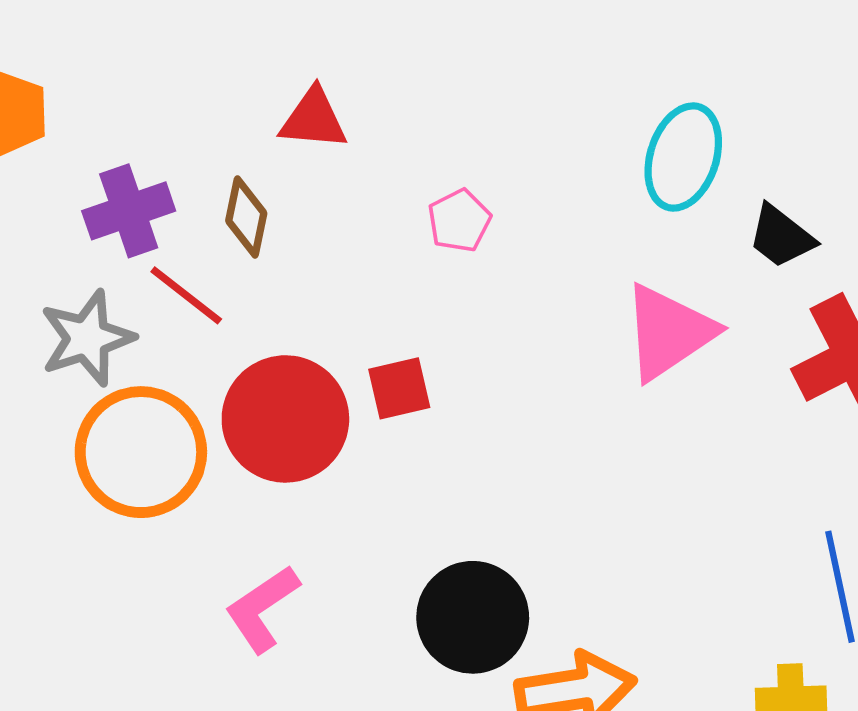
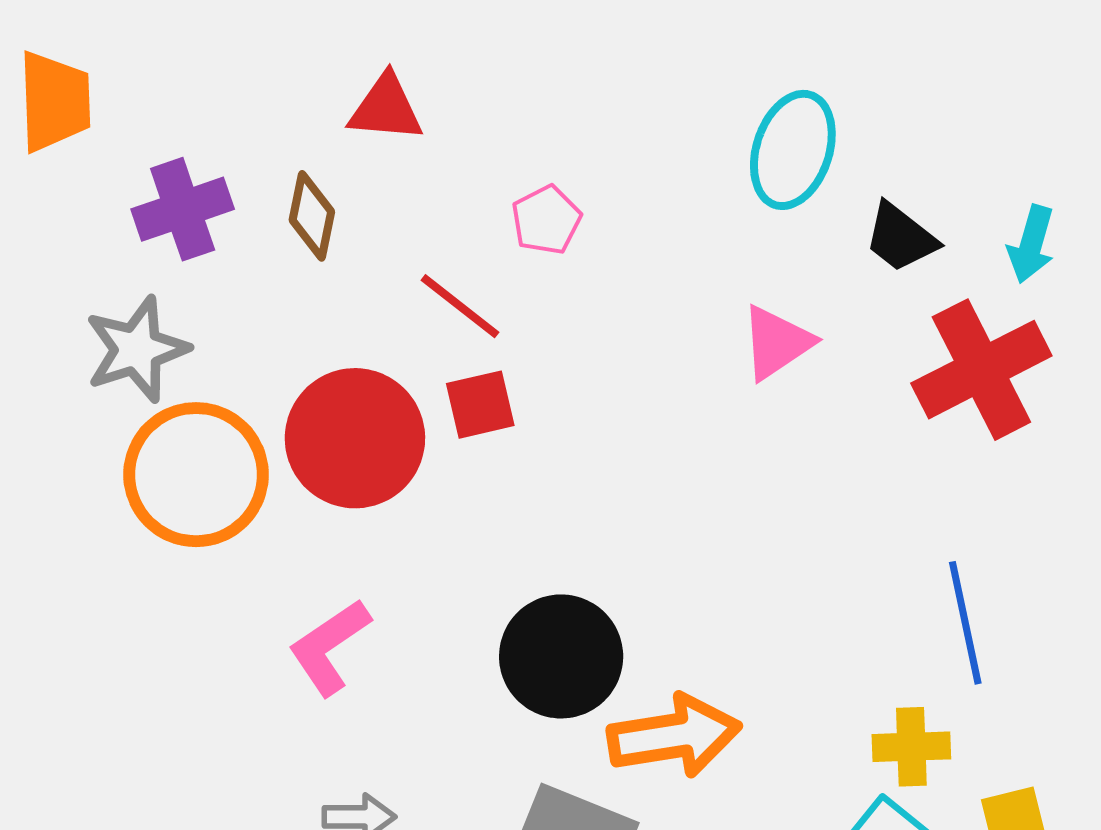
red line: (186, 295) -> (460, 306), moved
pink triangle: (669, 332) -> (777, 343), size x0.7

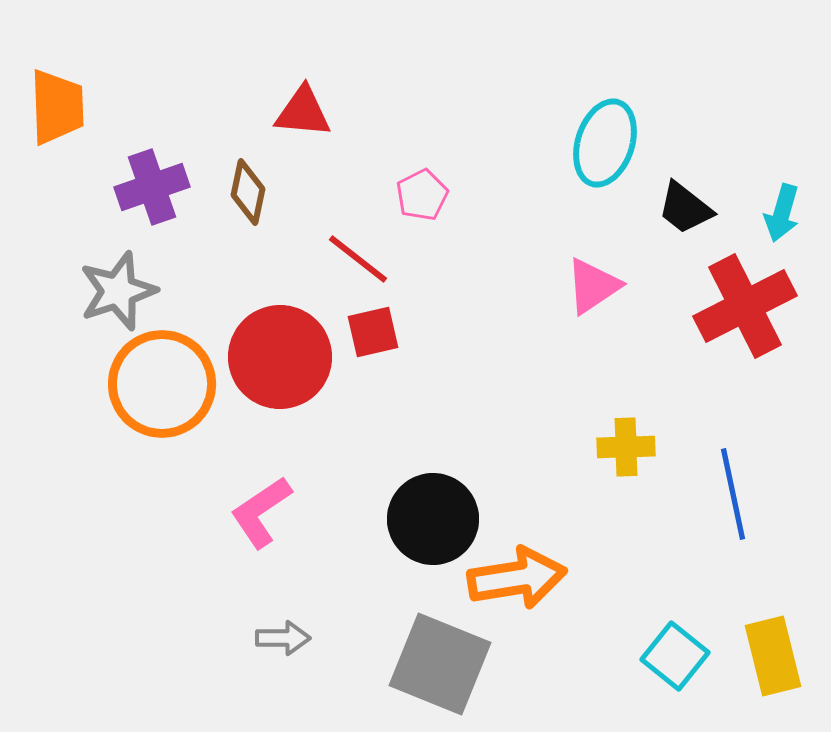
yellow cross: (911, 747) -> (626, 447), moved

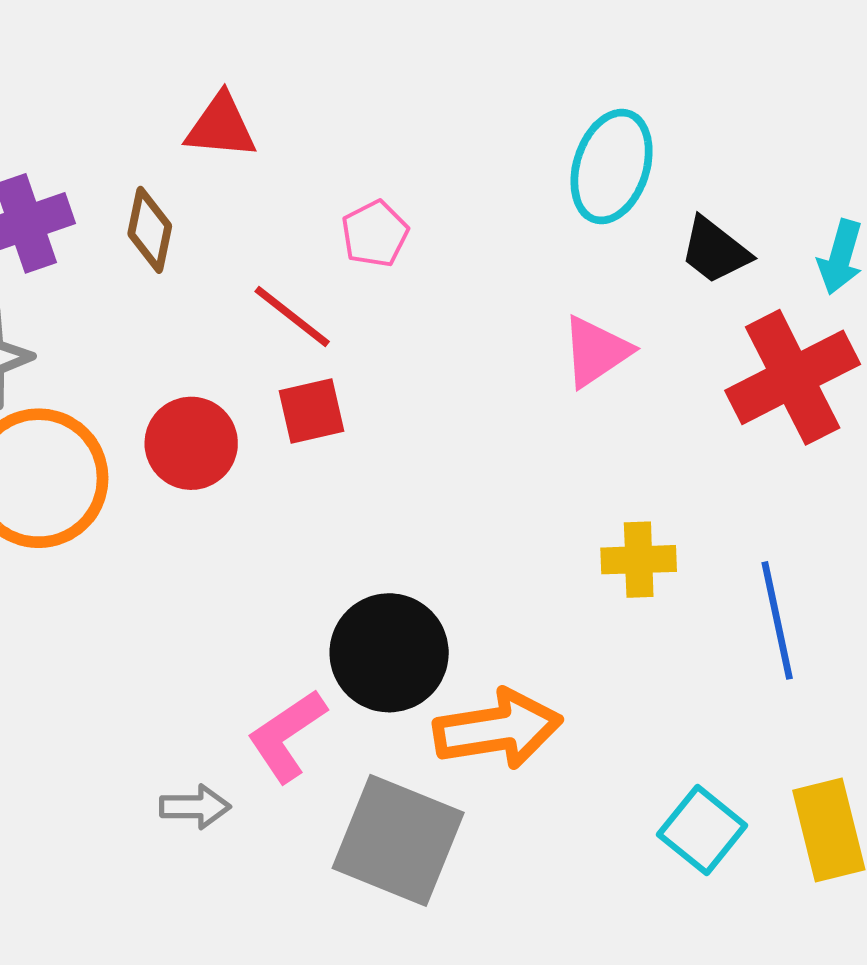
red circle: (280, 357) -> (191, 443), size x0.7
pink L-shape: (261, 512) -> (287, 736), moved

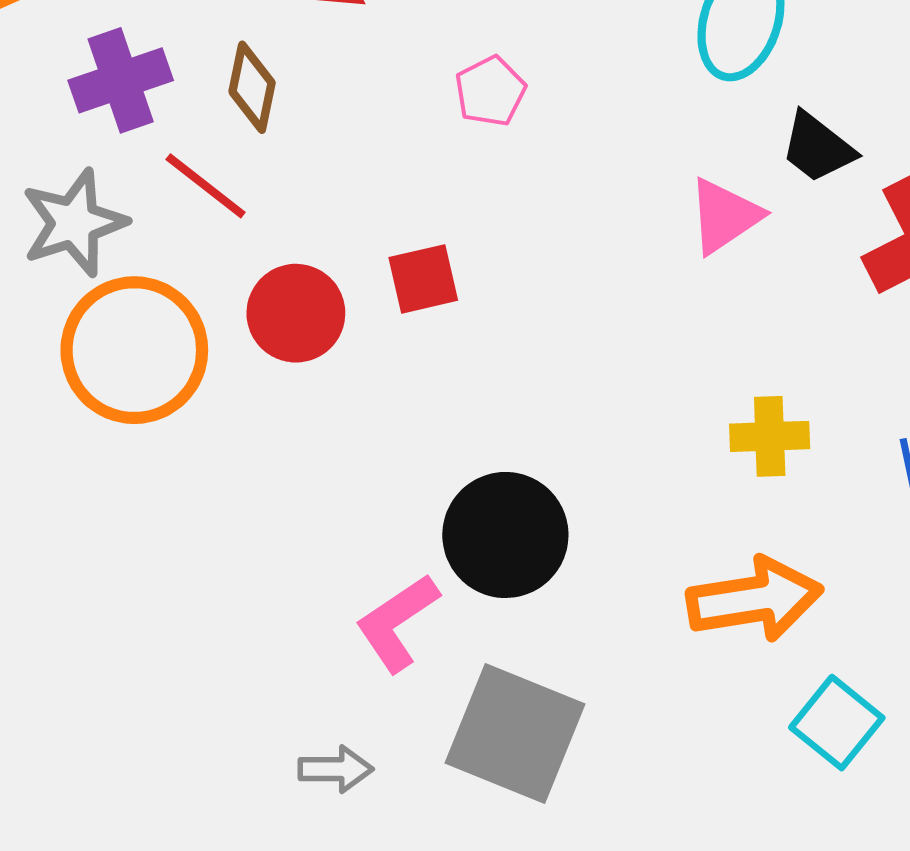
black trapezoid: (715, 251) -> (818, 147), moved
red line: (292, 317) -> (206, 186), moved
orange arrow: (498, 729) -> (755, 599), moved
gray arrow: (195, 807) -> (336, 769), moved

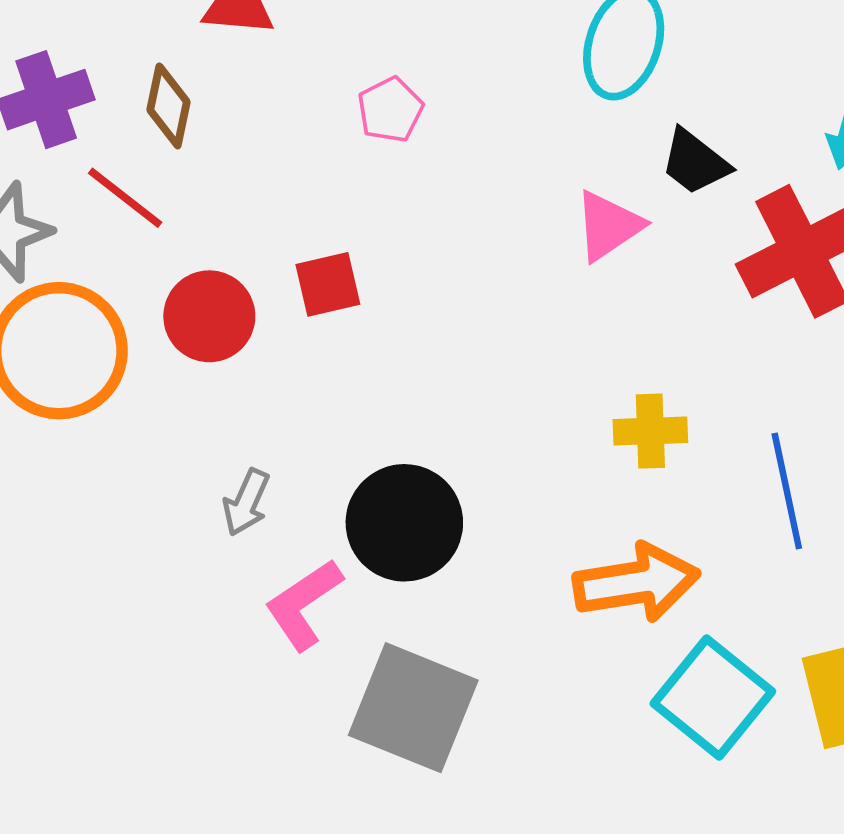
cyan square: (837, 723) -> (713, 697), size x1.4
gray arrow: (336, 769) -> (246, 502), moved, turned 114

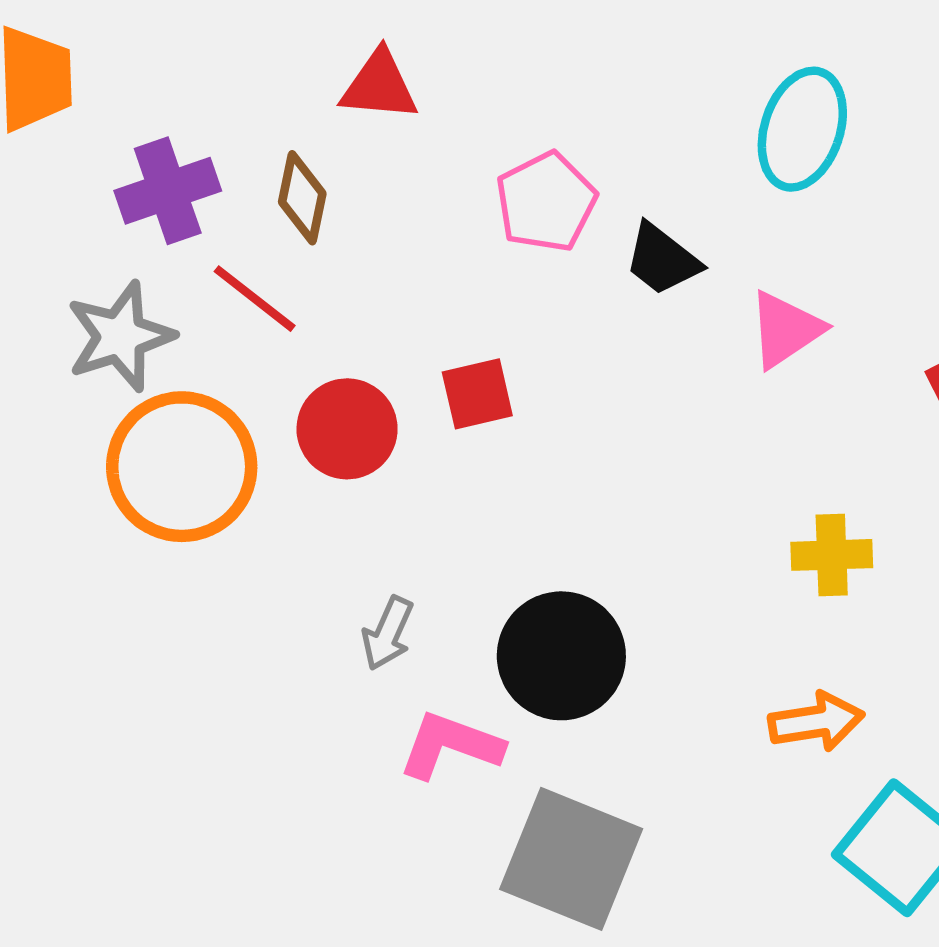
pink pentagon: (390, 110) -> (546, 202), size x1.4
black trapezoid: (695, 162) -> (662, 259), moved
orange arrow: (636, 583) -> (816, 722), size x0.7
pink L-shape: (304, 604) -> (451, 745), turned 54

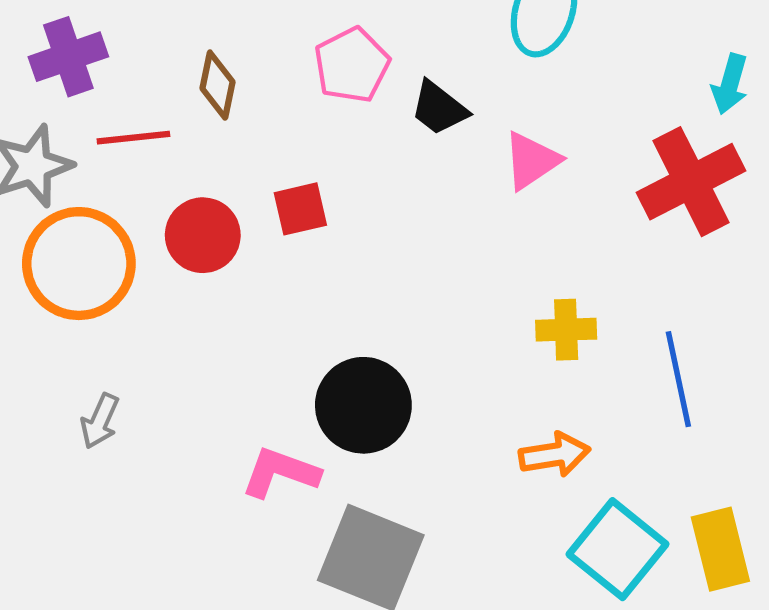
brown diamond: (302, 198) -> (217, 85), moved
red line: (255, 299) -> (133, 138), turned -44
gray arrow: (388, 633) -> (100, 421), moved

